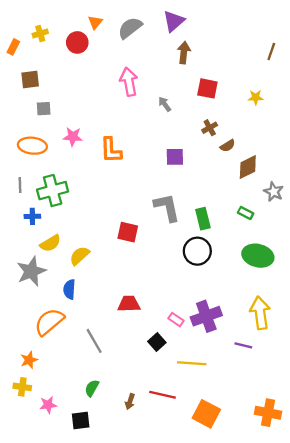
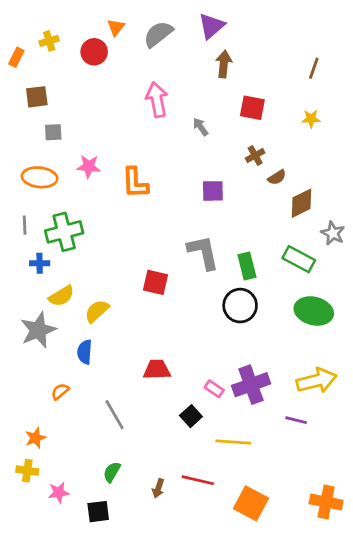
brown line: (271, 51) -> (314, 68), moved
green rectangle: (246, 213) -> (299, 259), size x1.6
yellow arrow: (260, 313) -> (316, 381), turned 84
orange semicircle: (49, 322) -> (60, 391), size x0.5

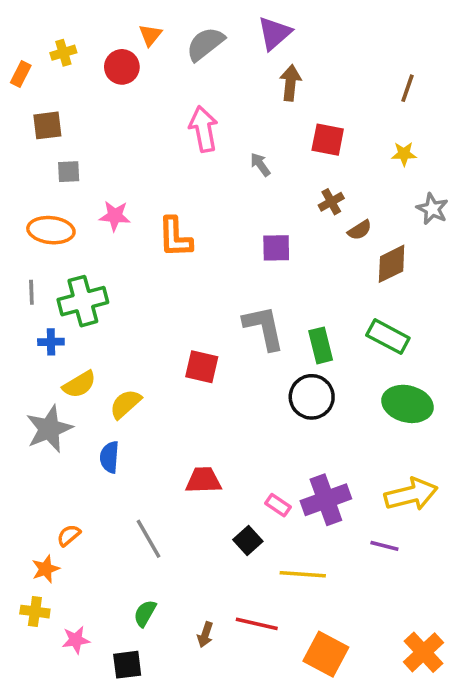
gray star: (333, 233) -> (432, 209), moved
orange semicircle: (60, 391) -> (69, 535), moved
orange cross: (326, 502) -> (423, 652), turned 36

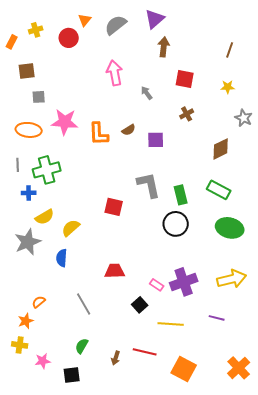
pink star: (115, 216) -> (65, 122), size x1.5
brown semicircle: (360, 230) -> (129, 130), moved
purple line: (384, 546) -> (217, 318), moved

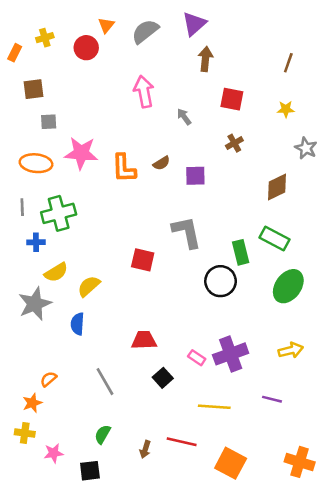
green rectangle: (181, 195) -> (241, 252), moved
green ellipse: (230, 228) -> (288, 286), turned -68
yellow arrow: (232, 279) -> (291, 350), size x0.7
black square: (140, 305) -> (163, 378), moved
orange cross: (239, 368) -> (300, 462), turned -30

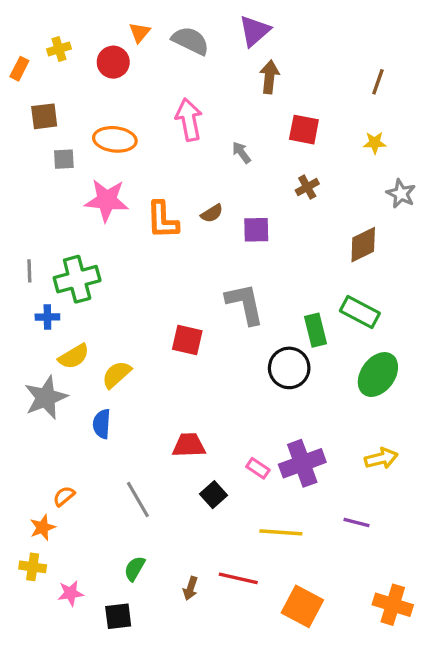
gray semicircle: (145, 31) -> (190, 41), turned 64
orange ellipse: (36, 163) -> (115, 139), moved

